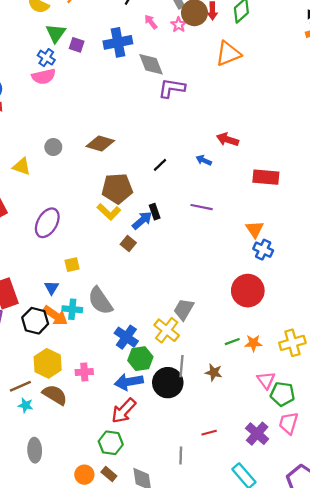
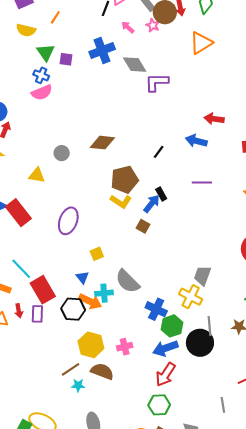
blue arrow: (204, 160) -> (196, 141), size x1.5

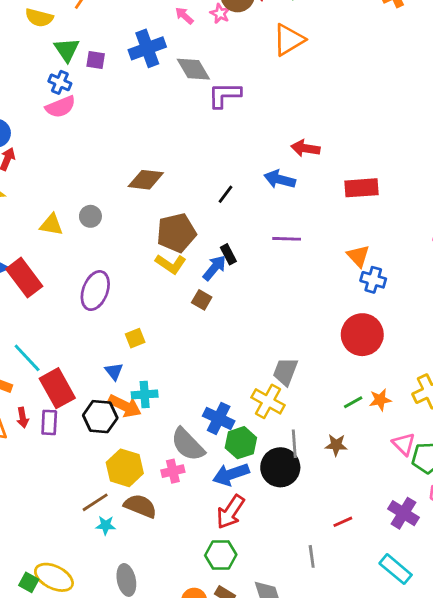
gray circle: (62, 153) -> (90, 216), moved
gray semicircle: (127, 281) -> (188, 444), moved

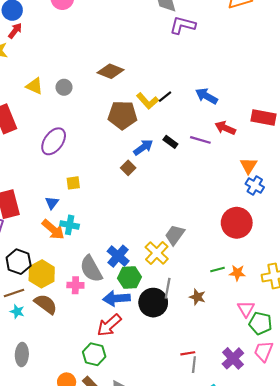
red arrow: (305, 148) -> (225, 128), moved
black rectangle: (228, 254) -> (170, 142), moved, turned -40
yellow L-shape: (171, 264) -> (147, 101), moved
black hexagon: (100, 417) -> (19, 262), moved
gray line: (312, 556) -> (194, 365), moved

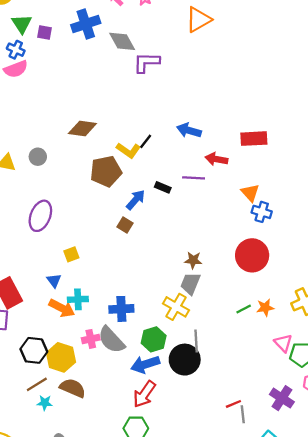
blue cross: (118, 256) -> (121, 309), moved, turned -30
pink cross: (75, 285) -> (91, 339), moved
brown star: (197, 297) -> (193, 260), moved

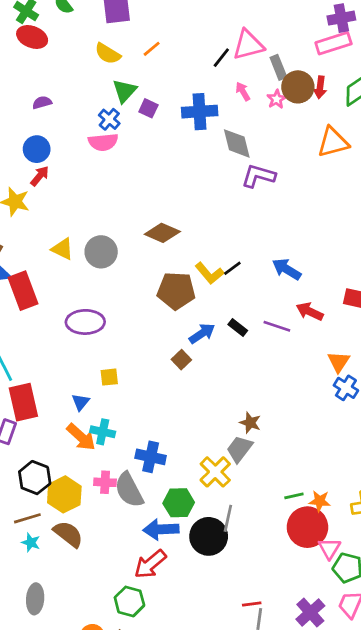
gray circle: (38, 157) -> (101, 252), size x1.5
purple ellipse: (40, 216) -> (85, 322), turned 52
red circle: (252, 255) -> (307, 527), moved

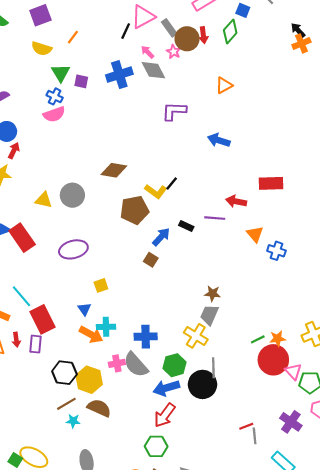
orange triangle: (333, 142) -> (224, 85), moved, size x0.7
gray diamond: (237, 143) -> (153, 70), moved
blue arrow: (287, 269) -> (219, 140), moved
orange triangle: (339, 362) -> (255, 234), moved

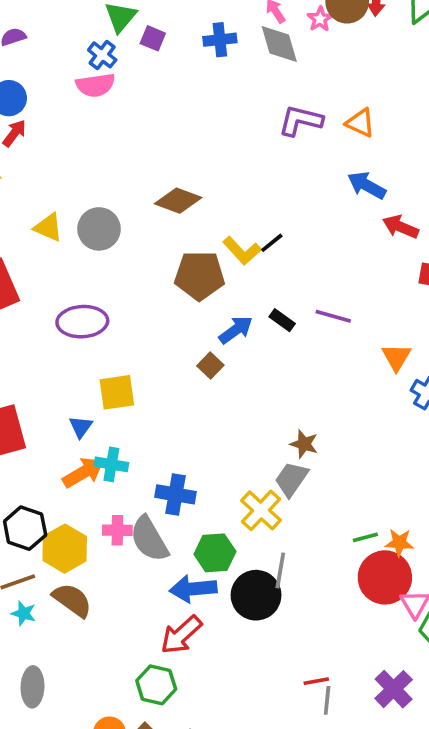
blue cross: (119, 75) -> (220, 40), size x0.7
orange triangle: (224, 85) -> (360, 123), moved, turned 42
red arrow: (236, 201) -> (401, 227), moved
yellow square: (101, 285) -> (117, 392), size x1.5
orange arrow: (91, 335) -> (83, 472), turned -70

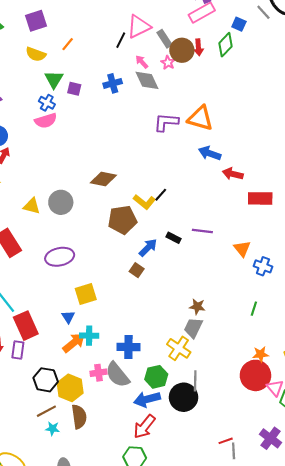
orange triangle: (360, 123) -> (200, 118), size x1.5
green line: (365, 537) -> (254, 309), moved, turned -48
brown semicircle: (72, 600) -> (79, 417), turned 55

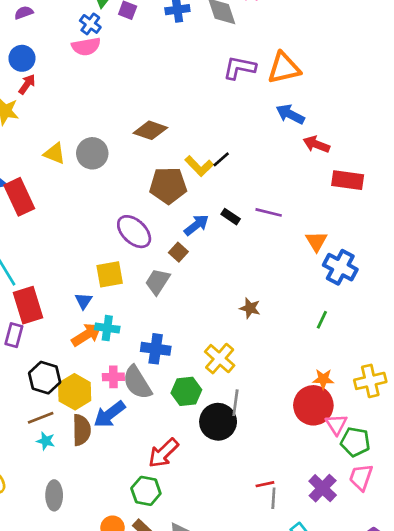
orange triangle: (200, 118) -> (284, 68), turned -36
purple ellipse: (60, 257) -> (134, 232), moved, turned 48
blue cross: (263, 266) -> (340, 267), size x1.4
gray trapezoid: (193, 328) -> (158, 282), moved
blue arrow: (147, 399) -> (109, 414), moved, turned -30

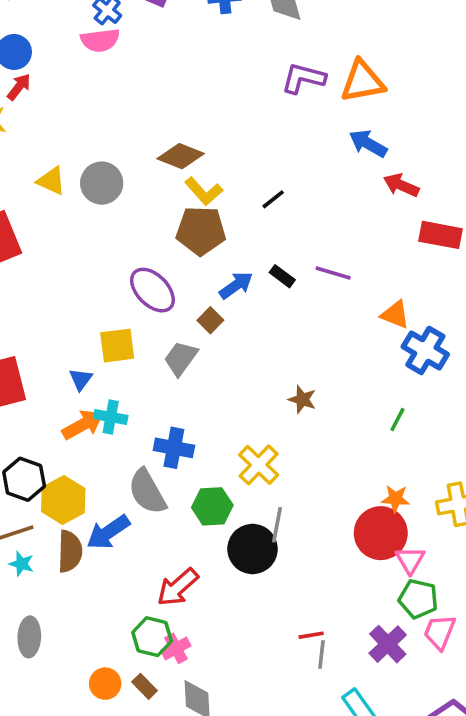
yellow L-shape: (199, 166) -> (204, 191), moved
orange triangle: (316, 241) -> (395, 315), turned -40
pink cross: (113, 377) -> (176, 648), moved, turned -30
green pentagon: (355, 442) -> (418, 599), moved

